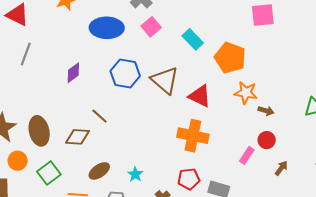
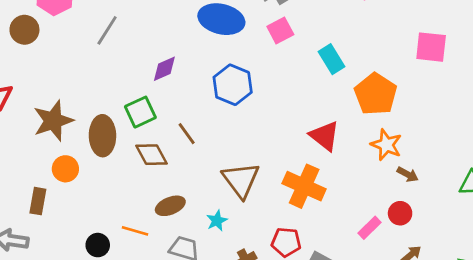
brown triangle: (165, 80) -> (241, 180), moved
brown diamond: (78, 137) -> (152, 155), turned 45
green square: (49, 173) -> (140, 112), moved

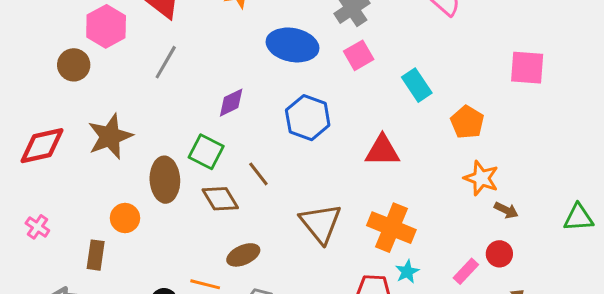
orange pentagon: (376, 94) -> (467, 122), size x0.7
green square: (140, 112) -> (206, 152), turned -36
brown star: (53, 121) -> (110, 136), moved
red triangle: (325, 136) -> (382, 151), moved, turned -36
cyan star: (217, 221) -> (407, 272), moved

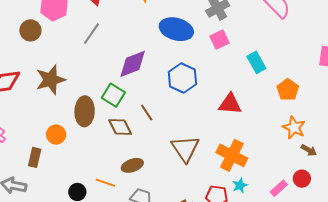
purple diamond: (231, 103) -> (133, 64), size x1.5

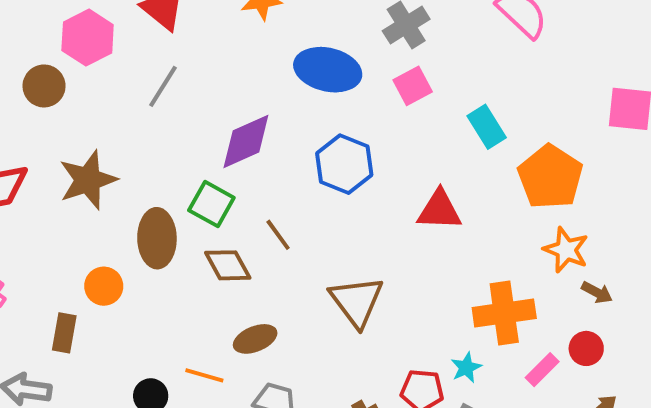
orange pentagon: (288, 90) -> (550, 177), size x1.5
orange cross: (232, 155) -> (504, 313), moved, turned -32

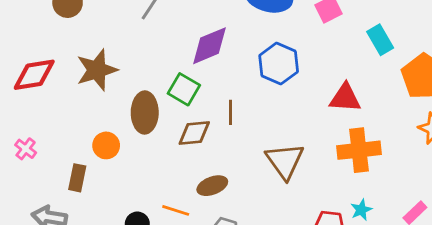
brown line: (278, 235) -> (230, 112), turned 35
brown diamond: (228, 265) -> (194, 133), turned -68
orange cross: (504, 313) -> (359, 150), moved

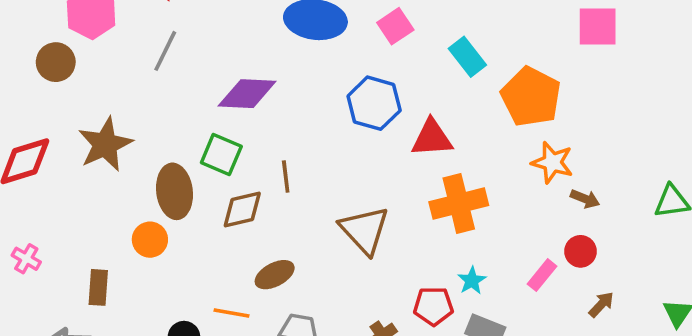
purple diamond: (209, 46) -> (247, 94), turned 33
blue hexagon: (279, 64) -> (374, 103), moved
orange circle: (106, 145) -> (150, 240), moved

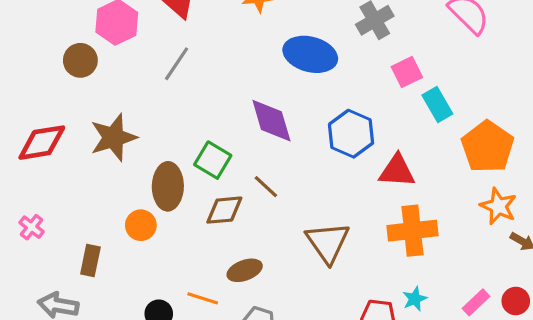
pink square: (395, 26) -> (407, 72), moved
purple diamond: (247, 94) -> (271, 121), moved, turned 63
brown line: (286, 176) -> (266, 187), turned -48
red circle: (580, 251) -> (516, 301), moved

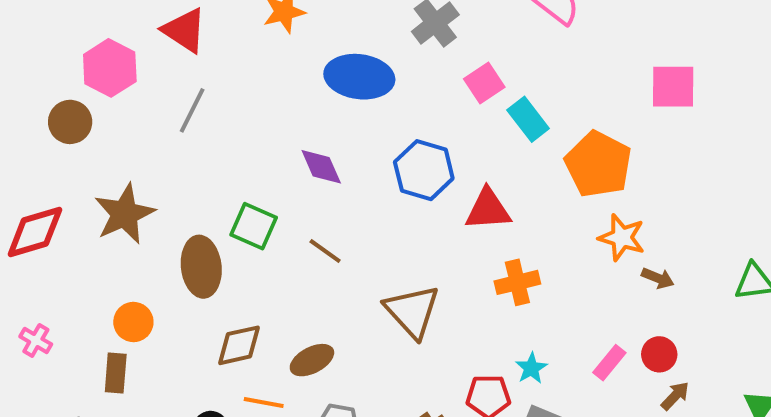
purple diamond: (271, 121) -> (321, 167), size x0.7
brown diamond: (224, 210) -> (239, 345), moved
orange circle: (141, 225) -> (133, 322), moved
orange cross: (413, 231) -> (517, 282), size x0.7

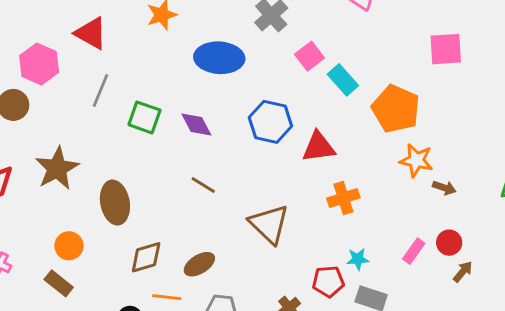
green square: (254, 226) -> (144, 117), moved
cyan star: (531, 368) -> (358, 259), turned 30
brown rectangle: (116, 373) -> (59, 283), turned -52

